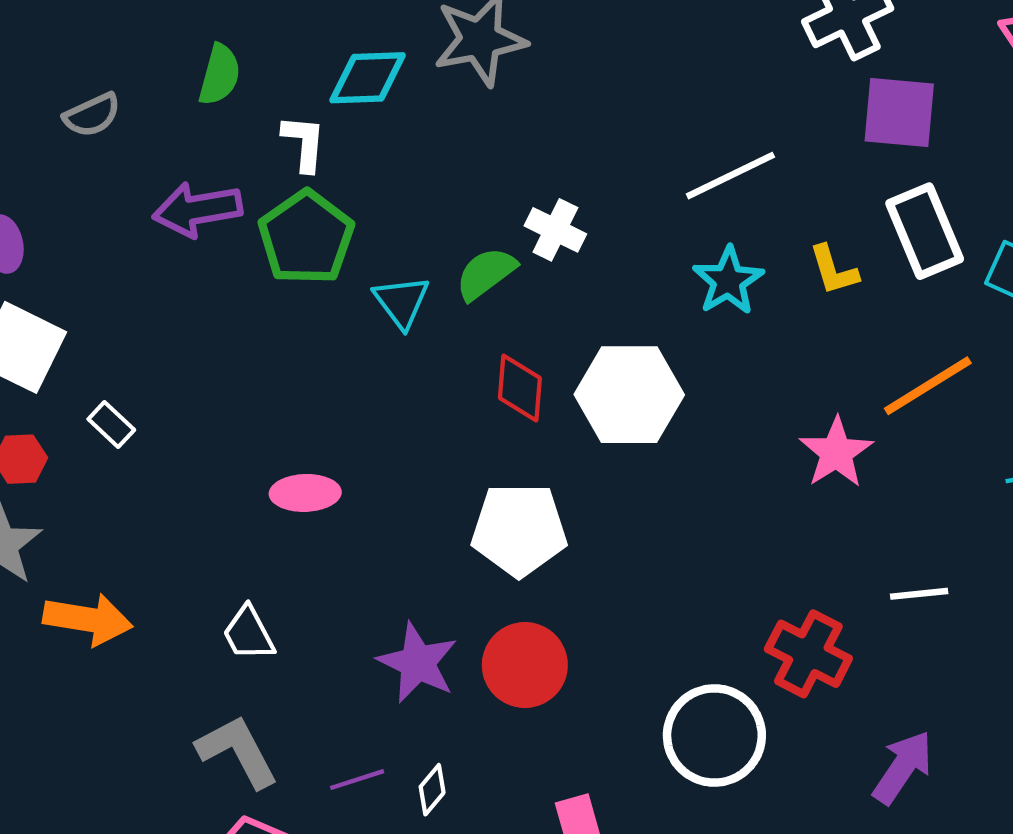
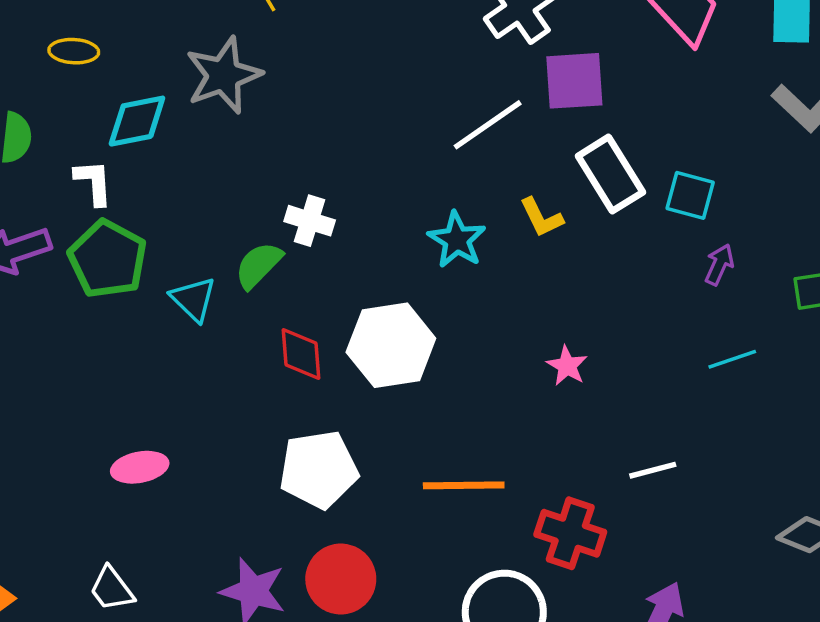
white line: (730, 176) -> (488, 125), moved
orange line: (928, 386) -> (464, 485), moved, turned 40
pink star: (836, 453) -> (567, 366), size x0.7

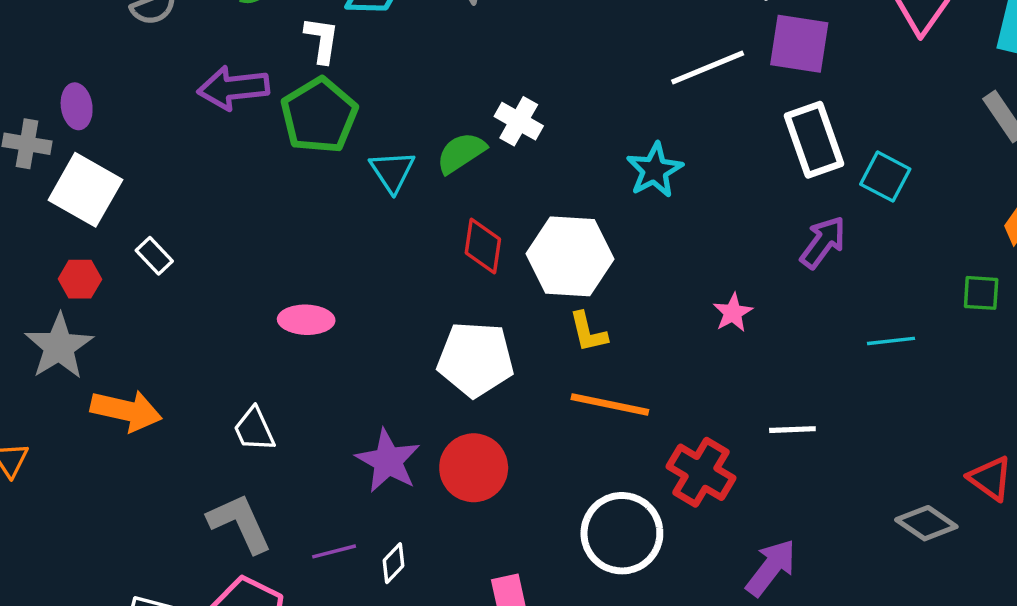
yellow L-shape: (541, 217) -> (588, 332), moved
purple arrow: (719, 265) -> (823, 242), moved, size x1.4

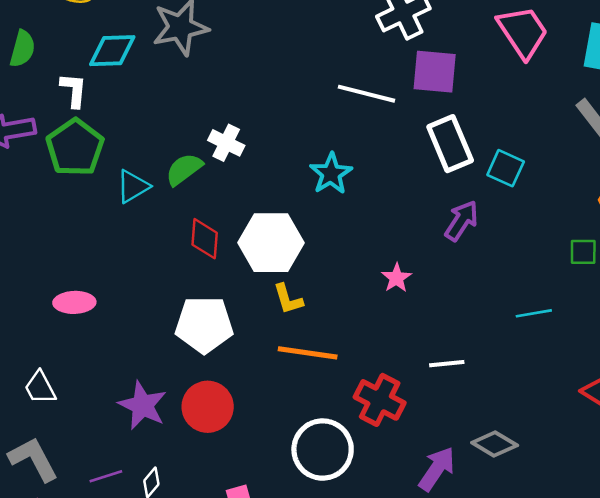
white line: (708, 67) -> (367, 94), turned 40
cyan triangle: (392, 171) -> (133, 186), turned 36
cyan line: (891, 341) -> (534, 313), moved
gray diamond: (926, 523) -> (495, 444), moved

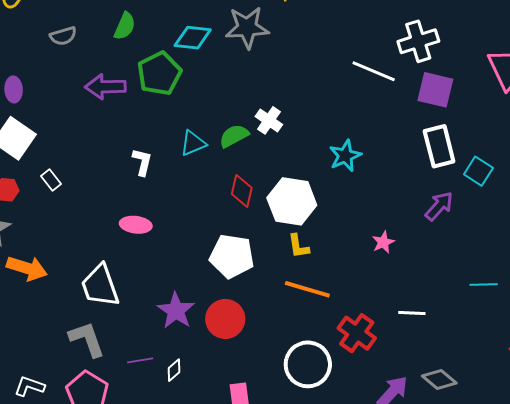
white L-shape: (74, 90) -> (142, 162), moved
white line: (367, 94) -> (374, 71), moved
green pentagon: (75, 147) -> (159, 74), moved
white trapezoid: (40, 388) -> (100, 286), size x1.6

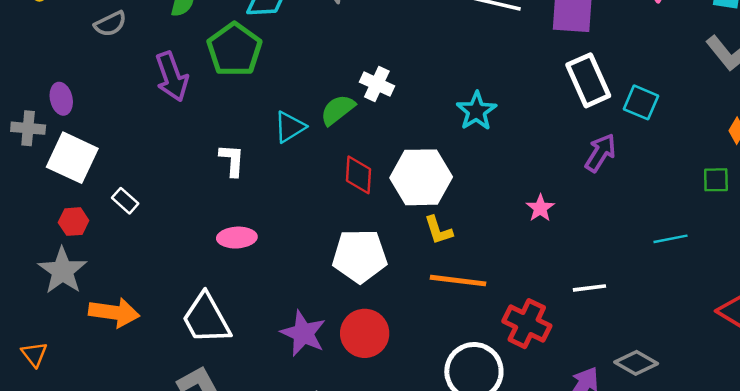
purple arrow: (105, 87) -> (172, 77), turned -99

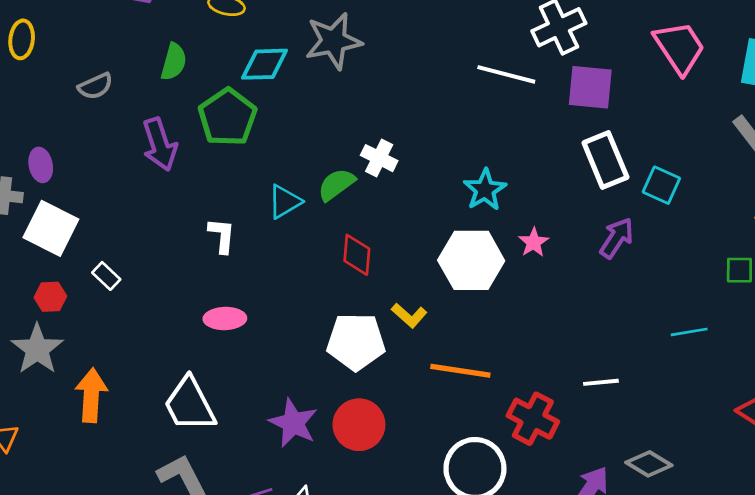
white hexagon: (421, 177) -> (471, 260), moved
pink star: (540, 208) -> (534, 242), moved
yellow L-shape: (438, 230) -> (409, 315), moved, turned -32
orange arrow: (114, 312) -> (91, 395), turned -96

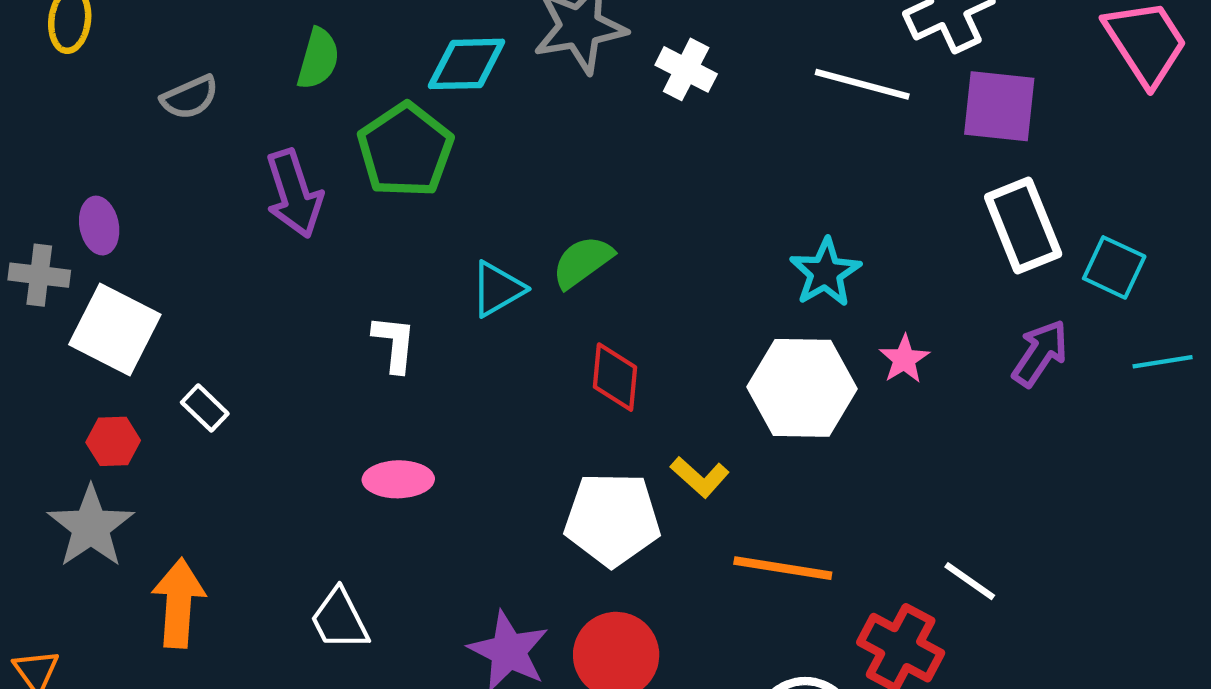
white cross: (379, 158) -> (686, 69), moved
cyan line: (689, 332) -> (1163, 362), moved
white line: (601, 382) -> (970, 581), moved, turned 40
white trapezoid: (190, 404) -> (340, 619), size x0.7

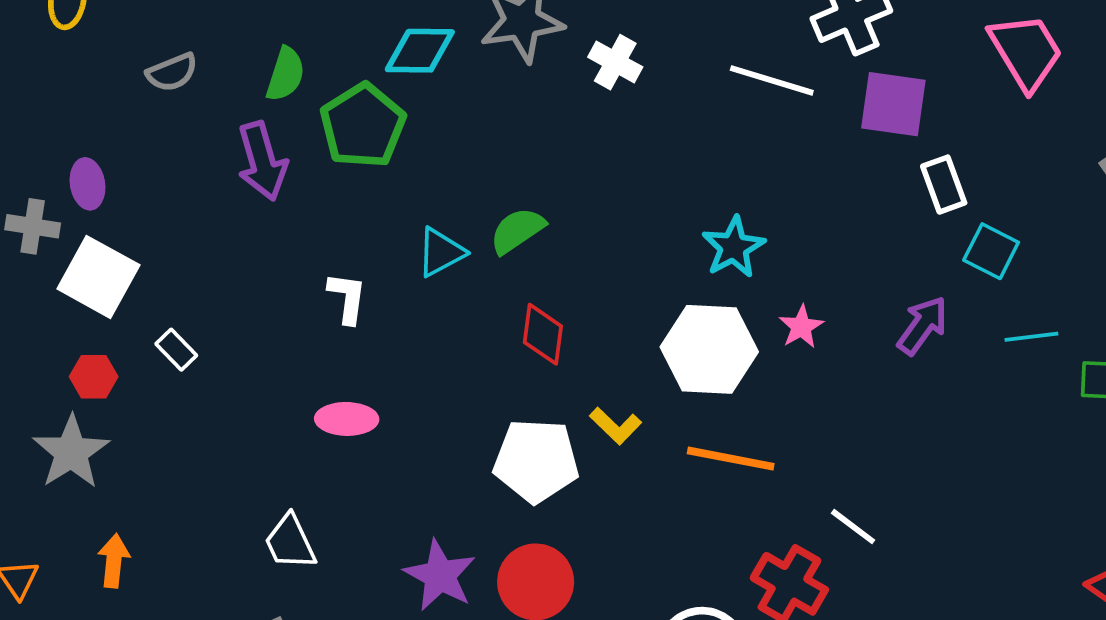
green semicircle: (318, 59) -> (285, 74), moved
white rectangle: (1023, 225) -> (944, 185), moved, size x0.7
orange line: (783, 568) -> (731, 459), moved
orange arrow: (179, 603) -> (114, 561), moved, size x0.7

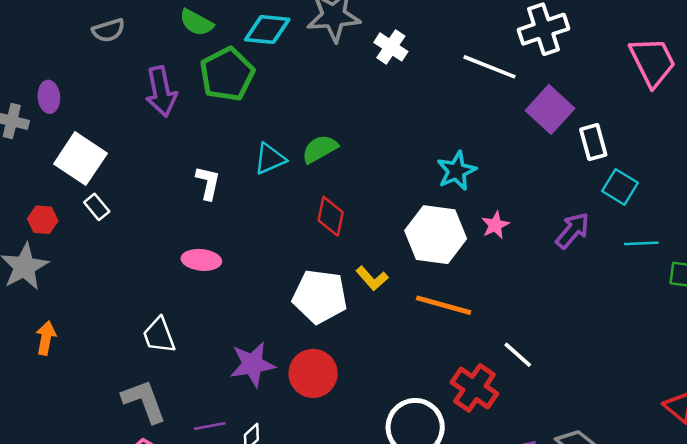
green semicircle: (285, 74) -> (196, 23), moved, turned 96
purple square: (893, 104) -> (550, 109), moved, turned 30
white square: (98, 277) -> (80, 159), moved
purple star: (440, 575) -> (252, 364), turned 30

